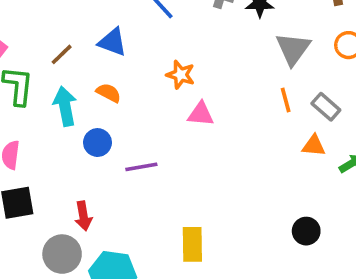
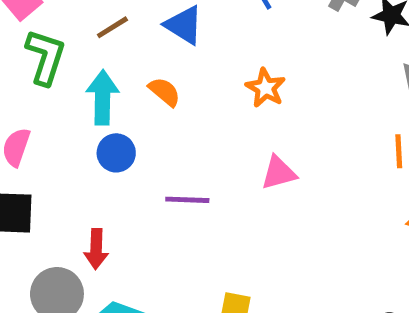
pink triangle: (201, 114) -> (279, 173), moved, turned -32
blue circle: (97, 143) -> (116, 153), moved

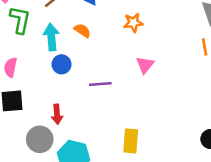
orange star: (266, 88) -> (133, 23), turned -30
pink triangle: (279, 173) -> (145, 65), turned -30

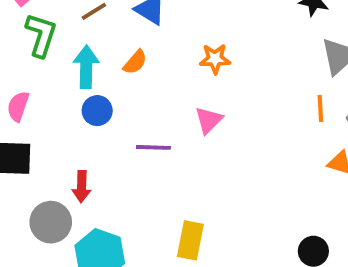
orange semicircle: (82, 31) -> (135, 62), turned 91
pink triangle: (145, 65) -> (209, 120), moved

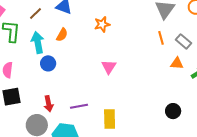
pink triangle: (209, 120) -> (109, 67), moved
purple line: (153, 147) -> (79, 106), moved

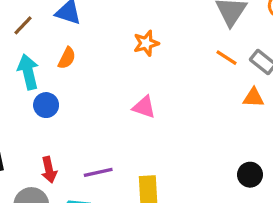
orange star: (102, 24) -> (146, 43), moved
orange line: (161, 38) -> (226, 58), turned -40
pink triangle: (109, 67) -> (144, 107), turned -42

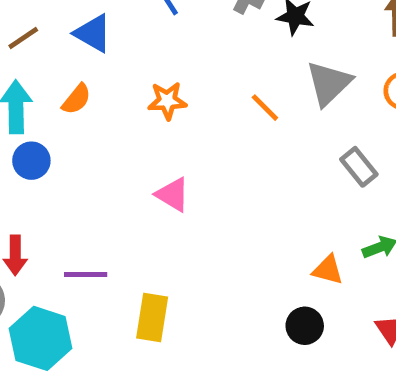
orange star: (146, 43) -> (167, 101), moved
orange line: (226, 58) -> (265, 108), moved
orange triangle: (253, 98) -> (328, 270), moved

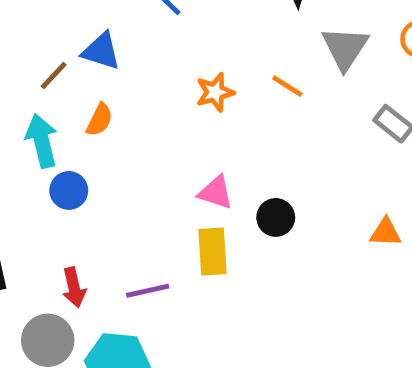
brown line: (23, 38) -> (54, 75), moved
orange star: (167, 101) -> (215, 92), moved
yellow rectangle: (152, 317) -> (213, 252), moved
black circle: (305, 326) -> (276, 217), moved

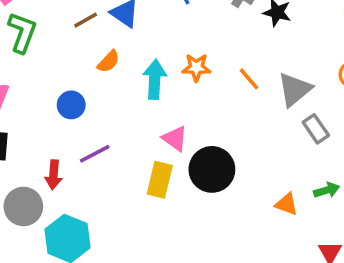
gray triangle: (345, 48) -> (295, 89), moved
cyan arrow: (42, 141) -> (155, 79), moved
black circle: (276, 217) -> (212, 169), size x1.6
purple line: (148, 291) -> (95, 154), moved, turned -32

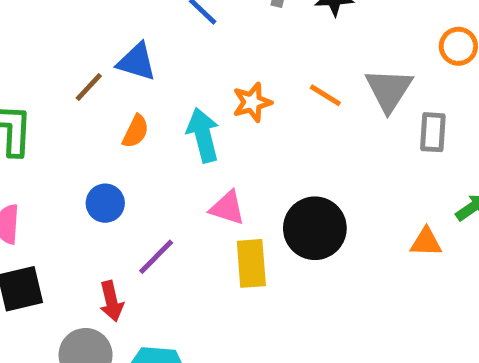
gray rectangle: (316, 129) -> (433, 132), turned 56
pink triangle: (175, 139) -> (227, 208), moved

